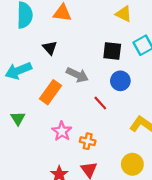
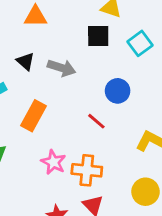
black square: (112, 51) -> (98, 36), moved
gray arrow: (77, 75) -> (62, 68), moved
orange cross: (88, 141) -> (87, 170), size x1.5

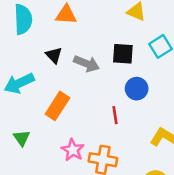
black square: (98, 36) -> (123, 54), moved
red line: (96, 121) -> (115, 115), turned 36

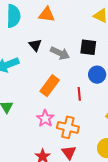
orange rectangle: (57, 106) -> (50, 86), moved

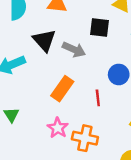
black triangle: (35, 45) -> (44, 40), size x1.5
black square: (88, 47) -> (100, 27), moved

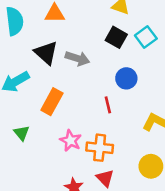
black square: (100, 27) -> (116, 37), moved, turned 30
orange rectangle: (62, 89) -> (52, 102), moved

